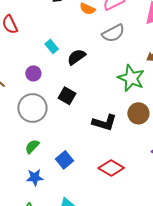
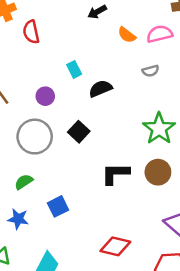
gray semicircle: (113, 33) -> (150, 71), size x0.6
black L-shape: (104, 123) -> (115, 174), turned 150
red diamond: (111, 168) -> (115, 246), moved, turned -30

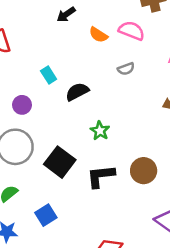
pink semicircle: (160, 34) -> (132, 31), turned 40
green star: (159, 129) -> (100, 131), moved, size x0.6
black square: (79, 132) -> (60, 162), moved, size x1.4

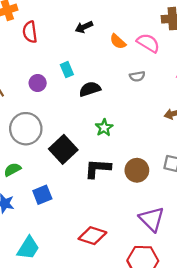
black arrow: (66, 14) -> (84, 27), moved
purple circle: (22, 105) -> (38, 83), moved

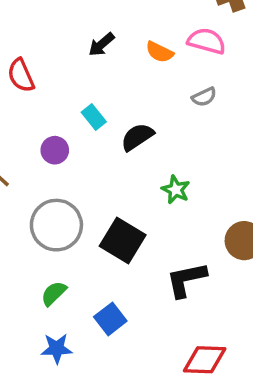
black L-shape: (98, 168) -> (186, 280), moved

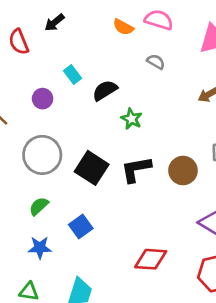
black arrow: (101, 45) -> (55, 22), moved
gray semicircle: (204, 97) -> (156, 62), turned -126
green star: (176, 190) -> (131, 119), moved
black L-shape: (186, 280) -> (136, 169), moved

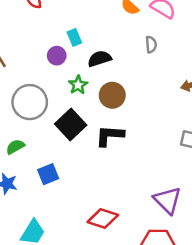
gray semicircle: (156, 62) -> (151, 45), turned 42
purple circle: (43, 99) -> (57, 56), moved
green star: (131, 119) -> (78, 85), moved
brown circle: (183, 171) -> (112, 95), moved

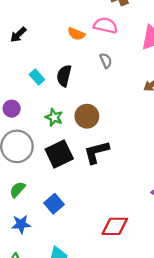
purple circle: (57, 56) -> (12, 109), moved
black semicircle: (99, 59) -> (64, 76), moved, turned -40
black square: (71, 125) -> (59, 154), turned 36

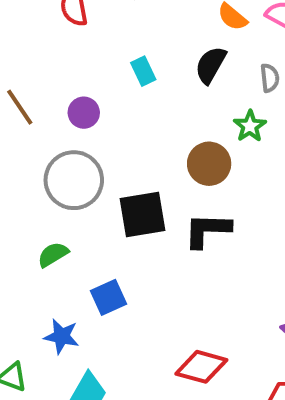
black semicircle: (64, 76) -> (211, 65), moved
green star: (54, 117) -> (250, 126), moved
blue star: (21, 224) -> (62, 336), moved

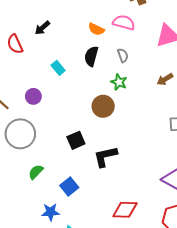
gray circle: (74, 180) -> (20, 134), moved
black square: (142, 214) -> (76, 140), size x0.7
black L-shape: (207, 230) -> (105, 156), moved

